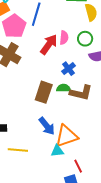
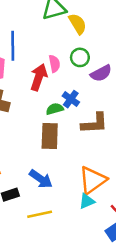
green semicircle: (64, 88) -> (55, 109), moved
blue arrow: (47, 126) -> (41, 179), moved

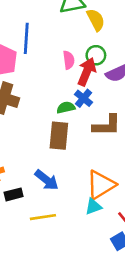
red arrow: (39, 77) -> (87, 72), moved

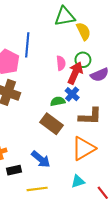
brown rectangle: (59, 136) -> (52, 124), turned -60
orange triangle: (101, 185) -> (83, 148), moved

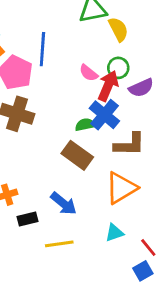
pink semicircle: (61, 63) -> (89, 73), turned 136
blue cross: (72, 94) -> (104, 115), size x1.5

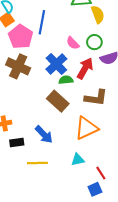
red arrow: (108, 86) -> (85, 68), moved
blue cross: (104, 115) -> (56, 64), moved

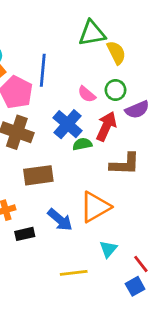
brown rectangle: (58, 101) -> (38, 175), moved, turned -45
orange triangle: (86, 128) -> (95, 207), moved
cyan triangle: (78, 160) -> (108, 249), turned -32
yellow line: (37, 163) -> (74, 273), moved

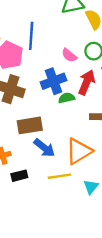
blue cross: (68, 124) -> (53, 81), turned 30
blue arrow: (60, 220) -> (44, 148), moved
yellow line: (74, 273) -> (59, 176), moved

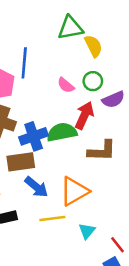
blue cross: (53, 81) -> (34, 136), moved
green semicircle: (67, 98) -> (62, 132), size x1.6

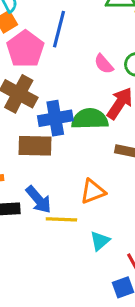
blue arrow: (36, 187) -> (39, 200), moved
orange triangle: (74, 191) -> (93, 191), size x0.7

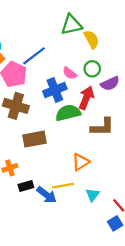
blue line: (59, 29) -> (34, 56), turned 50
blue cross: (55, 118) -> (55, 90), moved
blue arrow: (39, 200) -> (47, 195), moved

